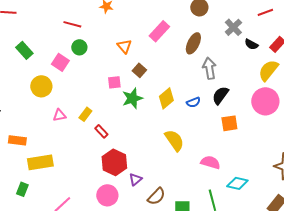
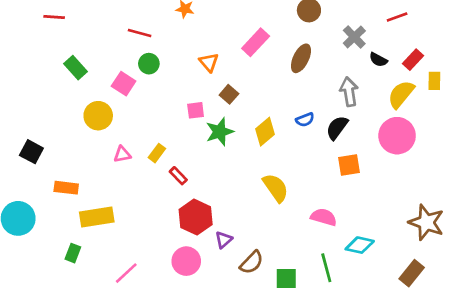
gray arrow: (209, 68) -> (349, 92), moved
blue semicircle: (193, 102) -> (305, 120), moved

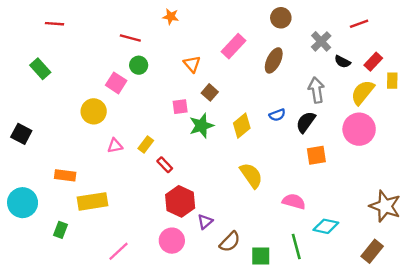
green rectangle: (76, 68) -> (40, 69), moved
black square: (31, 152) -> (21, 134), moved
green rectangle: (73, 253) -> (60, 230), moved

